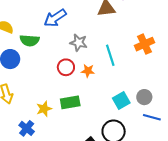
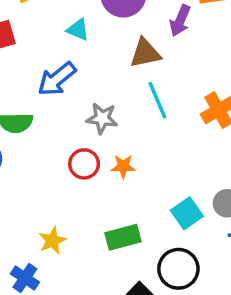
cyan line: (110, 55) -> (157, 100), moved
green rectangle: (70, 102) -> (123, 237), moved

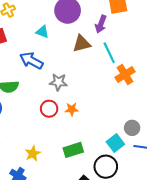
blue arrow: (57, 79) -> (31, 61), turned 70
cyan line: (157, 100) -> (109, 53), moved
cyan square: (187, 213) -> (115, 143), moved

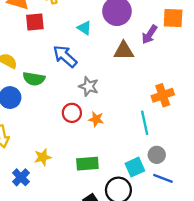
cyan line: (109, 53) -> (145, 123), moved

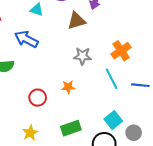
gray star: (89, 86) -> (82, 56), moved
red circle: (72, 113) -> (38, 98), moved
gray circle: (157, 155) -> (134, 133), moved
blue line: (163, 178) -> (140, 85), moved

